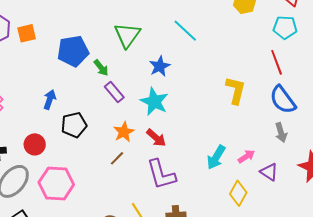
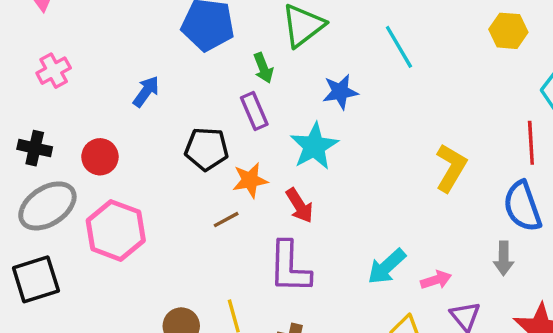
green arrow: (101, 68) -> (263, 68), moved
black pentagon: (74, 125) -> (207, 149), moved

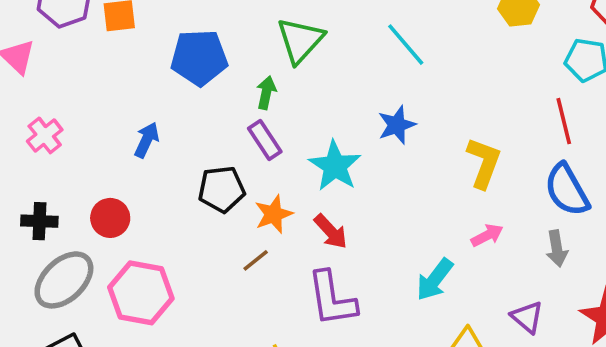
green arrow: (263, 68) -> (266, 93), turned -136
blue star: (340, 92) -> (397, 125), moved
pink arrow: (436, 280) -> (487, 235), moved

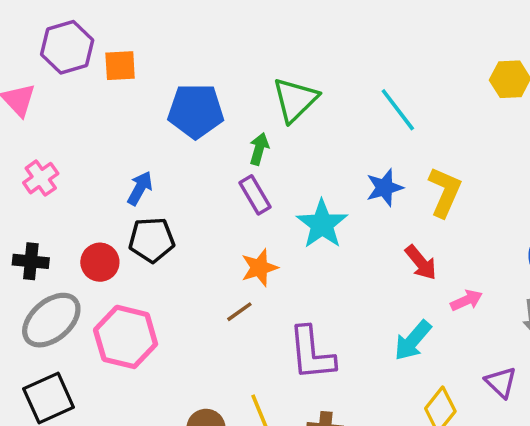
yellow L-shape: (484, 163) -> (445, 192), moved
black pentagon: (222, 189) -> (152, 240), moved
red arrow: (331, 232) -> (421, 263), moved

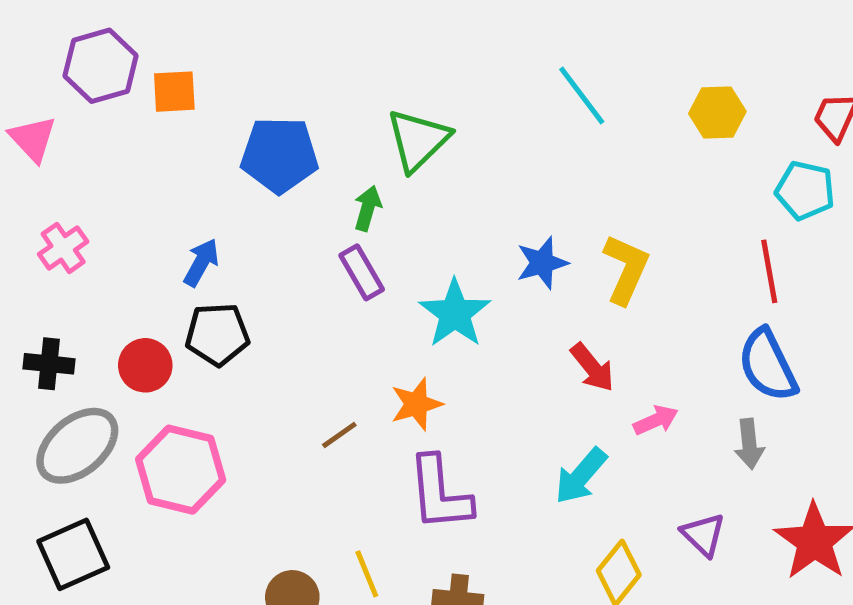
cyan line: (398, 110) -> (582, 96), moved
orange star: (259, 268) -> (416, 404), moved

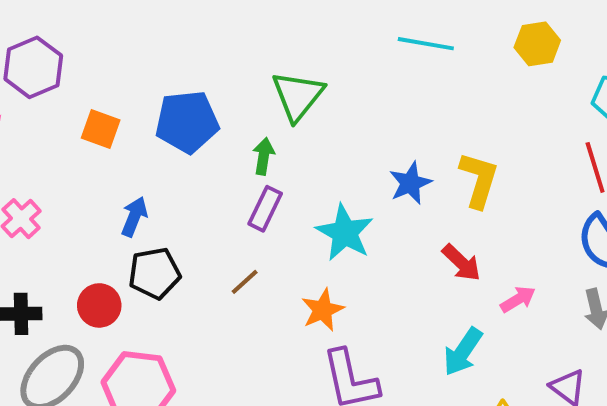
orange square: (174, 92) -> (101, 129), moved, turned 30
cyan line: (582, 96) -> (426, 44), turned -36
purple rectangle: (362, 272) -> (265, 209), turned 63
brown line: (339, 435) -> (245, 282), moved

